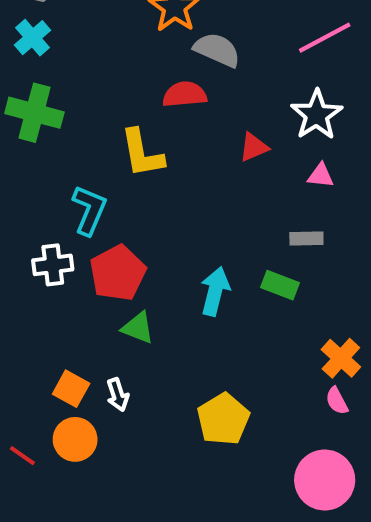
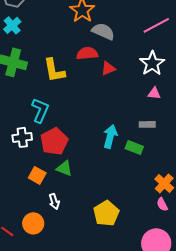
red triangle: (254, 147) -> (108, 68), moved
yellow L-shape: (142, 153) -> (54, 70), moved
cyan arrow: (215, 291) -> (110, 136), moved
orange square: (71, 389) -> (37, 175), moved

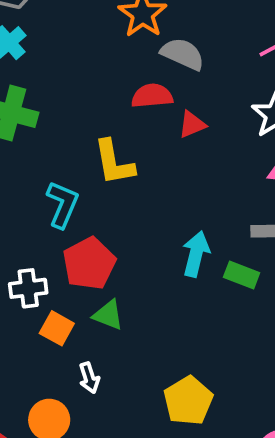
yellow L-shape: (54, 70) -> (114, 163), moved
white cross: (22, 137) -> (28, 288), moved

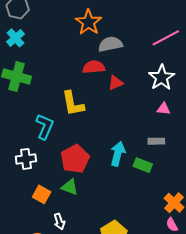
gray semicircle: (183, 54) -> (110, 44), turned -35
red pentagon: (89, 264) -> (75, 159), moved
white cross: (28, 288) -> (26, 159), moved

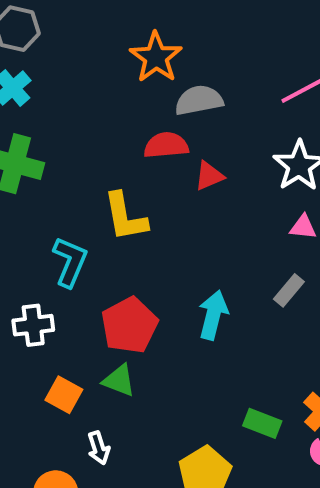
gray rectangle: (156, 141) -> (289, 290), turned -49
green rectangle: (143, 165) -> (262, 423), moved

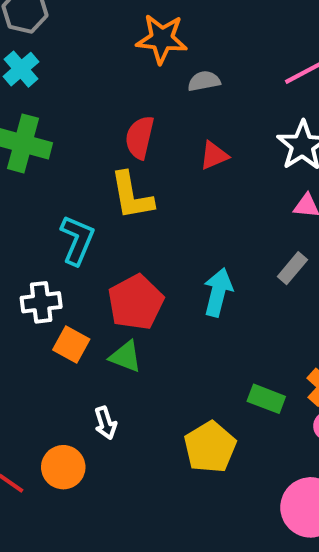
orange star: (156, 57) -> (162, 39), turned -30
gray semicircle: (199, 100) -> (204, 81), size x0.7
red semicircle: (166, 145) -> (140, 137), moved, turned -72
orange square: (64, 395) -> (71, 345), moved

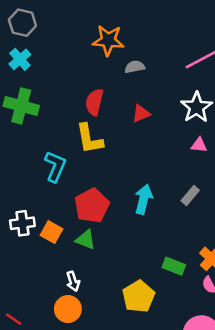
gray rectangle: (292, 268) -> (190, 195), moved
white cross: (41, 302) -> (22, 223), moved
orange circle: (63, 467) -> (68, 309), moved

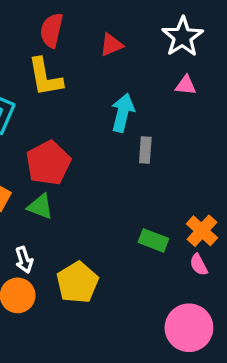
gray rectangle: (190, 195) -> (145, 150), moved, turned -36
cyan arrow: (144, 199) -> (123, 113), moved
yellow pentagon: (139, 296) -> (77, 282), moved

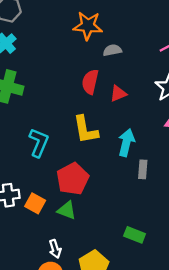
red semicircle: (52, 30) -> (90, 82), moved
yellow L-shape: (45, 77) -> (85, 130), moved
green rectangle: (153, 240) -> (135, 235), moved

